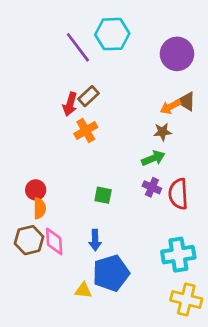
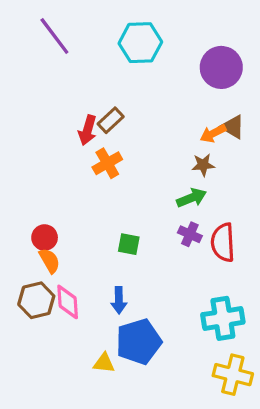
purple line: (78, 47) -> (54, 36), moved
orange semicircle: (40, 208) -> (50, 261), turned -30

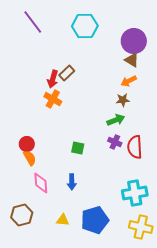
brown triangle: (233, 127) -> (132, 60), moved
orange cross: (107, 163) -> (53, 99), moved, turned -30
brown hexagon: (36, 300) -> (22, 215), moved
blue pentagon: (139, 342) -> (95, 220), moved

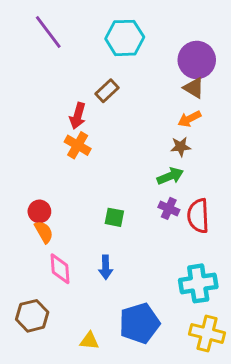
brown rectangle: (67, 73) -> (107, 91), moved
yellow triangle: (63, 220) -> (89, 341), moved

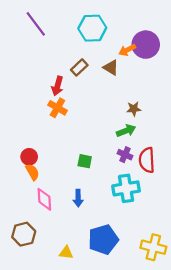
brown triangle: (194, 88) -> (111, 67), moved
orange arrow: (189, 119) -> (127, 50), moved
cyan cross: (198, 283) -> (126, 188), moved

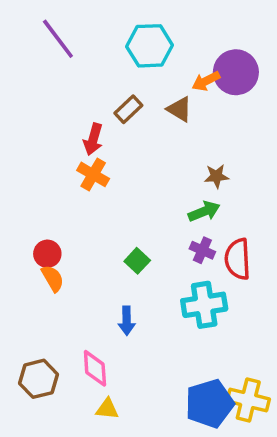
green square: (85, 161) -> (137, 261), turned 32
pink diamond: (44, 199) -> (95, 368), moved
blue pentagon: (103, 240) -> (209, 404), moved

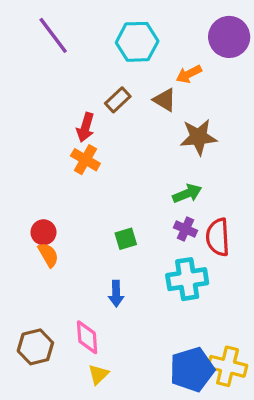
purple circle: (236, 72) -> (229, 37), moved
brown star: (216, 176) -> (198, 137), moved, size x1.6
green square: (137, 261) -> (126, 239), turned 30
yellow triangle: (107, 409) -> (98, 374), turned -50

